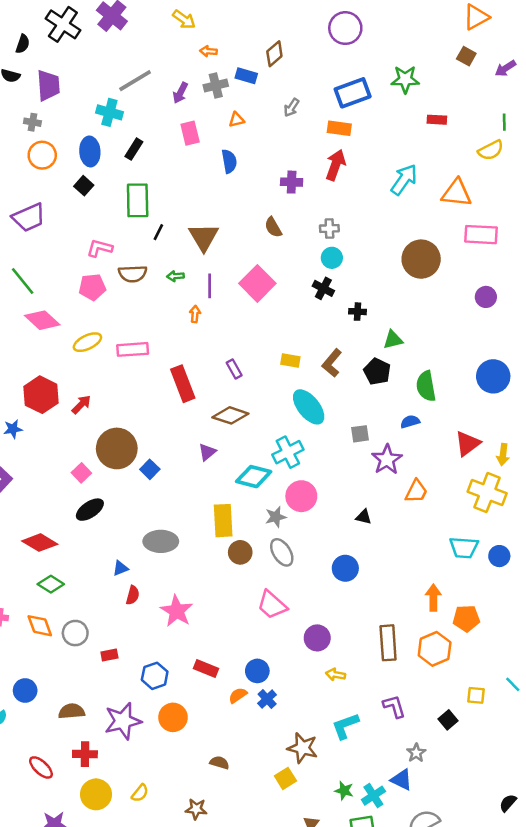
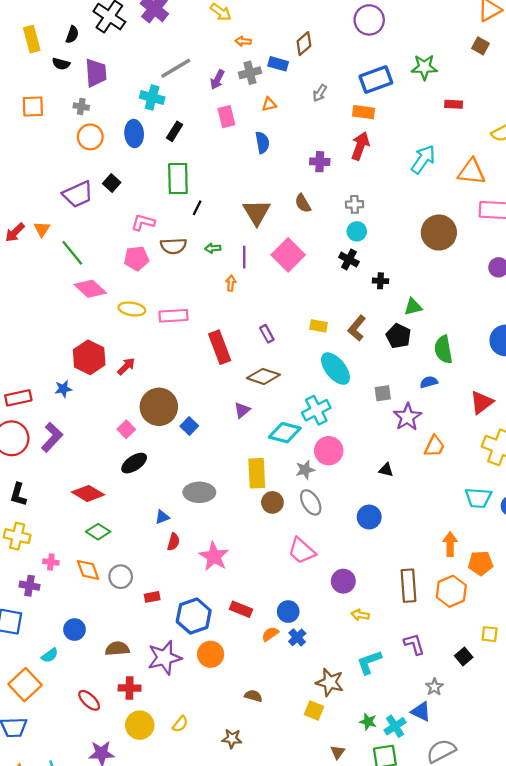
black square: (84, 186) -> (112, 183), moved
brown triangle: (204, 237) -> (257, 212), moved
yellow ellipse: (87, 342) -> (132, 309), turned 35
blue hexagon: (155, 676) -> (194, 616), size x1.4
yellow square: (285, 778) -> (314, 710), turned -36

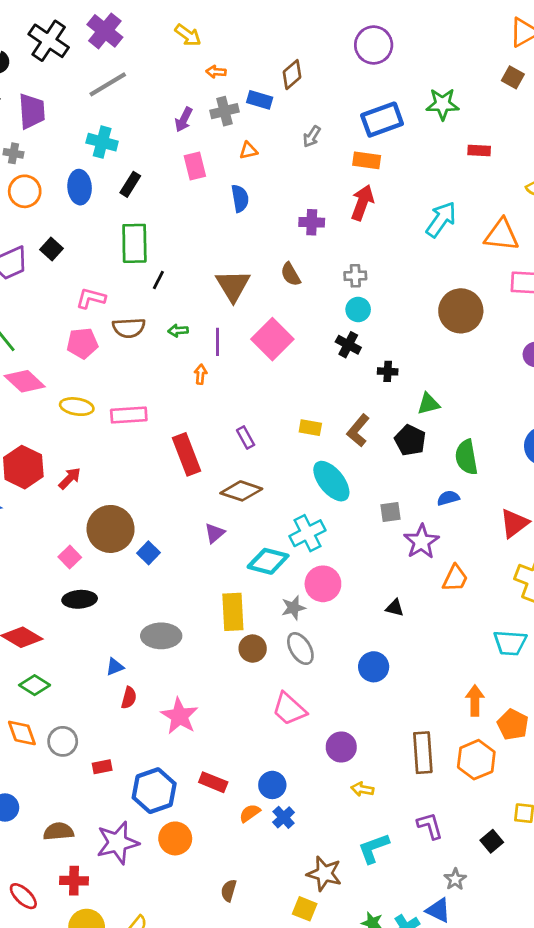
gray line: (176, 68) -> (108, 84), moved
black ellipse: (134, 463) -> (80, 599), turned 30
orange pentagon: (481, 563) -> (513, 724), turned 30
brown semicircle: (253, 696) -> (229, 890), turned -90

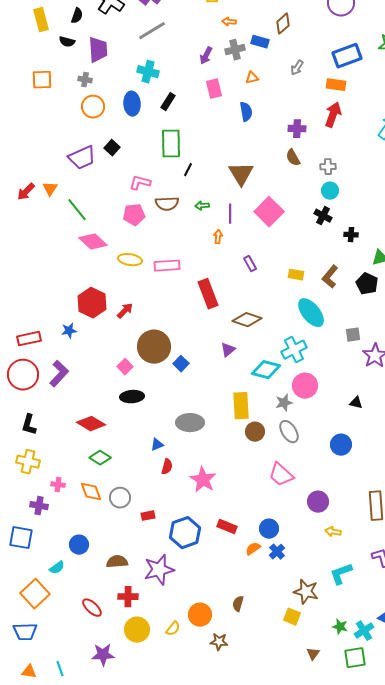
brown semicircle: (291, 274) -> (293, 158), moved
purple rectangle: (246, 438) -> (250, 264), moved
orange circle: (175, 838) -> (200, 615), moved

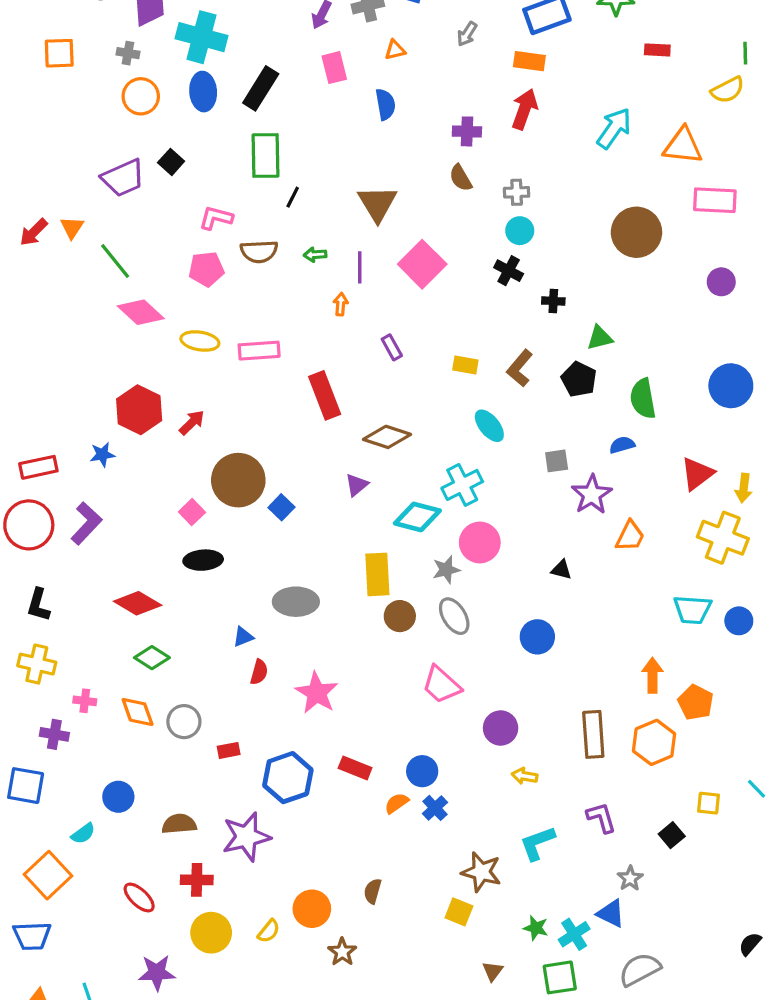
cyan cross: (148, 72) -> (202, 37), moved, size x1.4
black rectangle: (168, 102) -> (261, 88), size x1.5
cyan ellipse: (311, 313) -> (489, 426), size x0.7
brown star: (219, 642) -> (342, 952), turned 30

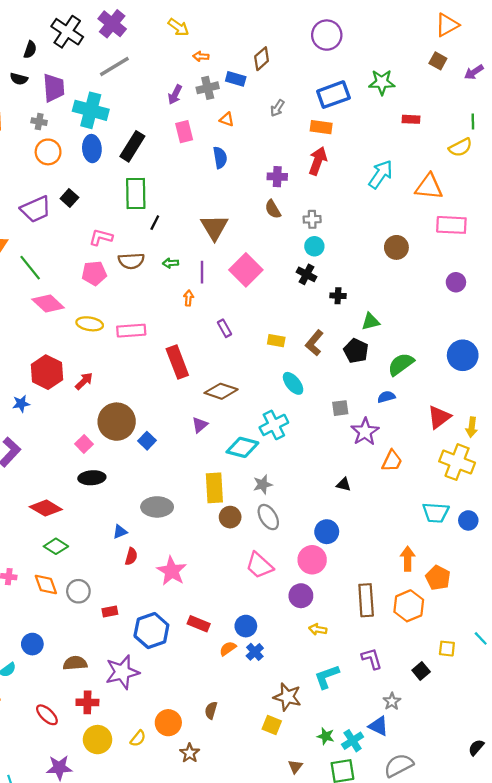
orange triangle: (395, 50) -> (227, 119), turned 32
brown circle: (636, 232) -> (396, 247), size x0.7
green semicircle: (643, 399) -> (401, 364), turned 64
pink circle: (480, 542) -> (312, 560), moved

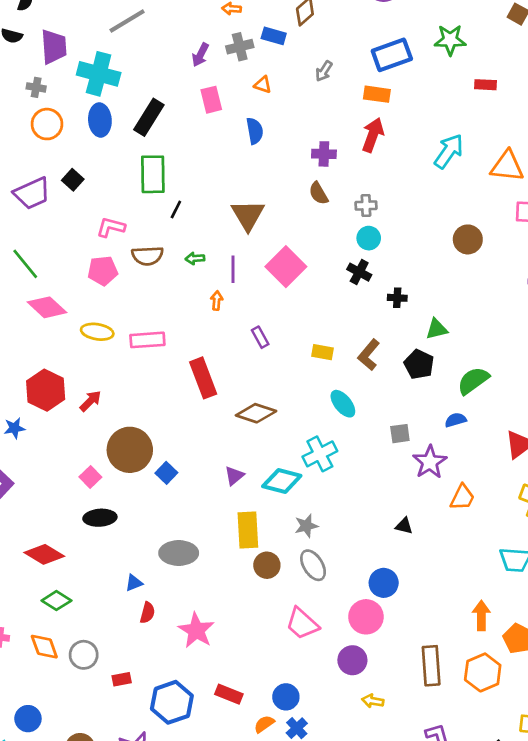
purple triangle: (200, 425) -> (234, 476), moved

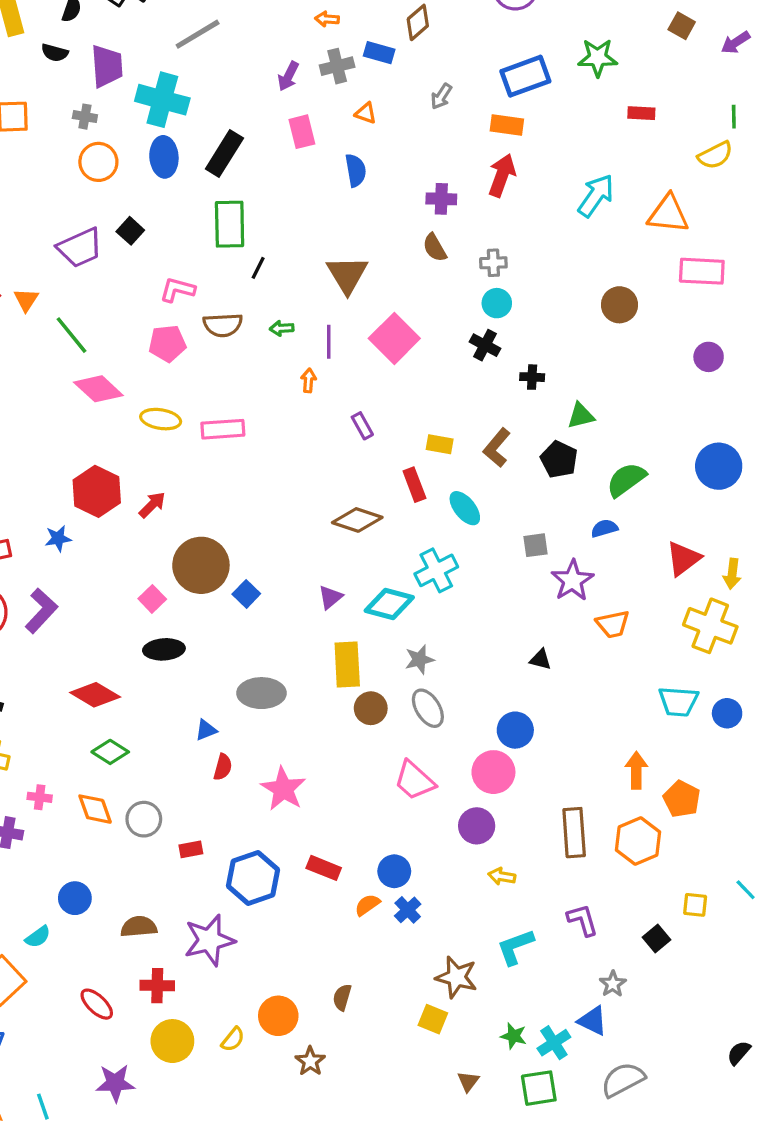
red rectangle: (203, 378) -> (414, 485), moved, size x0.7
orange trapezoid: (462, 497) -> (613, 624), turned 52

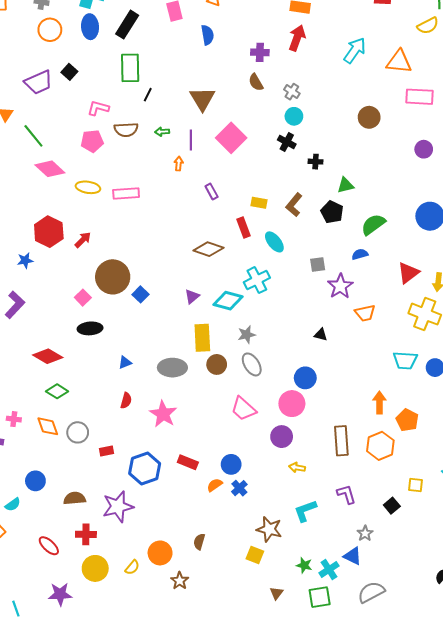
gray cross: (493, 263) -> (292, 92), turned 35
gray ellipse: (261, 693) -> (172, 368), moved
blue triangle: (206, 730) -> (125, 362), moved

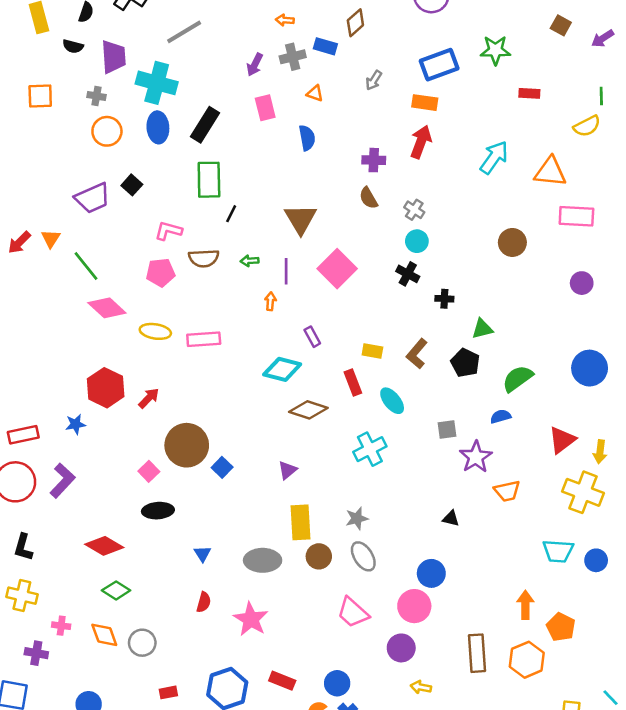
cyan diamond: (228, 301) -> (282, 369), moved
blue triangle: (125, 362) -> (202, 554), turned -40
red rectangle: (107, 451) -> (168, 692), moved

